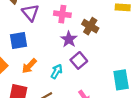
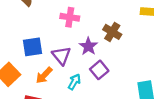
purple triangle: (30, 13) -> (61, 56), moved
pink cross: (62, 14) -> (70, 17), moved

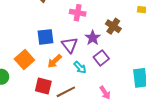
cyan arrow: (74, 82) -> (80, 67), turned 104

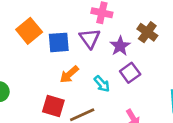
purple triangle: (70, 45) -> (90, 38), moved
orange square: (24, 59) -> (29, 31), moved

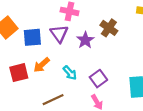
purple square: (130, 73) -> (98, 79), moved
red square: (53, 106) -> (19, 73), moved, turned -30

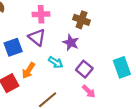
purple star: (85, 40) -> (71, 42), moved
cyan arrow: (70, 73) -> (56, 62), moved

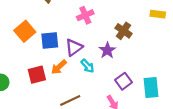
pink cross: (41, 14) -> (85, 15), turned -35
purple triangle: (37, 37) -> (74, 47), moved, turned 30
purple square: (84, 69) -> (123, 81), moved

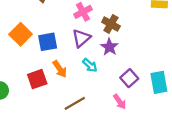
brown cross: (123, 31) -> (111, 24), moved
purple triangle: (74, 47) -> (81, 38), moved
orange arrow: (59, 67) -> (60, 69), turned -77

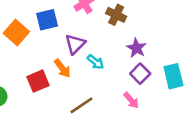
purple triangle: (81, 38) -> (75, 44), moved
blue square: (48, 42) -> (47, 20), moved
purple star: (109, 47) -> (136, 48), moved

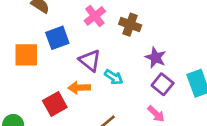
orange square: (16, 32) -> (26, 55), turned -35
purple triangle: (75, 44) -> (90, 60), turned -30
orange arrow: (62, 68) -> (79, 88), turned 132

